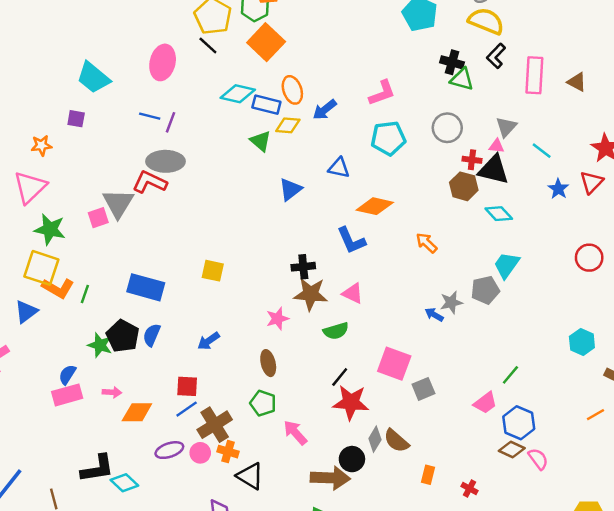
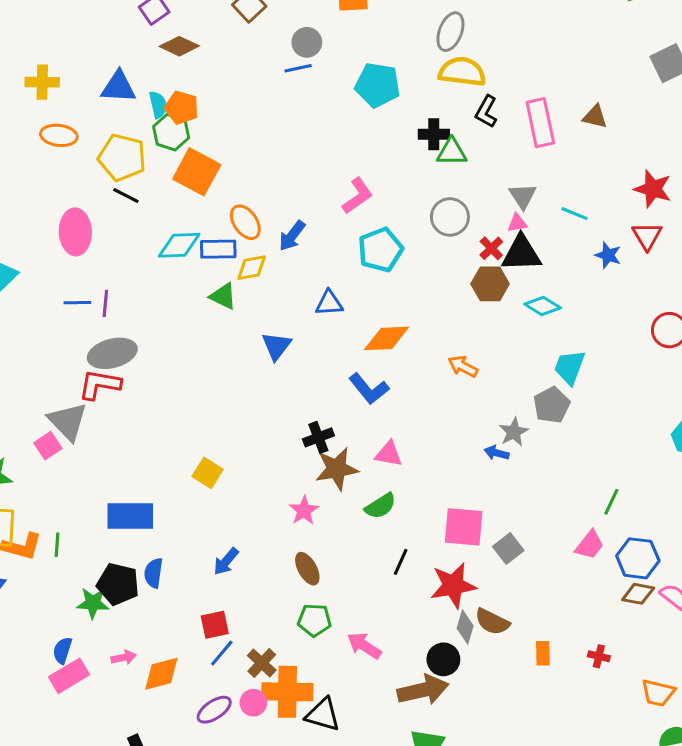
red cross: (472, 160) -> (491, 248), turned -36
yellow square: (213, 271) -> (208, 473), turned 35
red star: (351, 402) -> (453, 585), moved
brown cross: (215, 425) -> (262, 663), size x0.7
orange cross: (228, 452) -> (287, 692), size x1.8

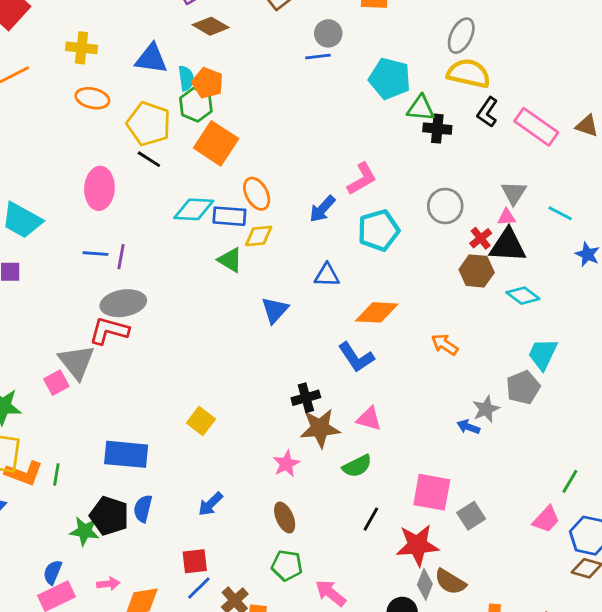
pink rectangle: (540, 123) -> (536, 127), turned -48
green triangle: (452, 152) -> (421, 108), moved
blue arrow: (292, 236) -> (322, 209), moved

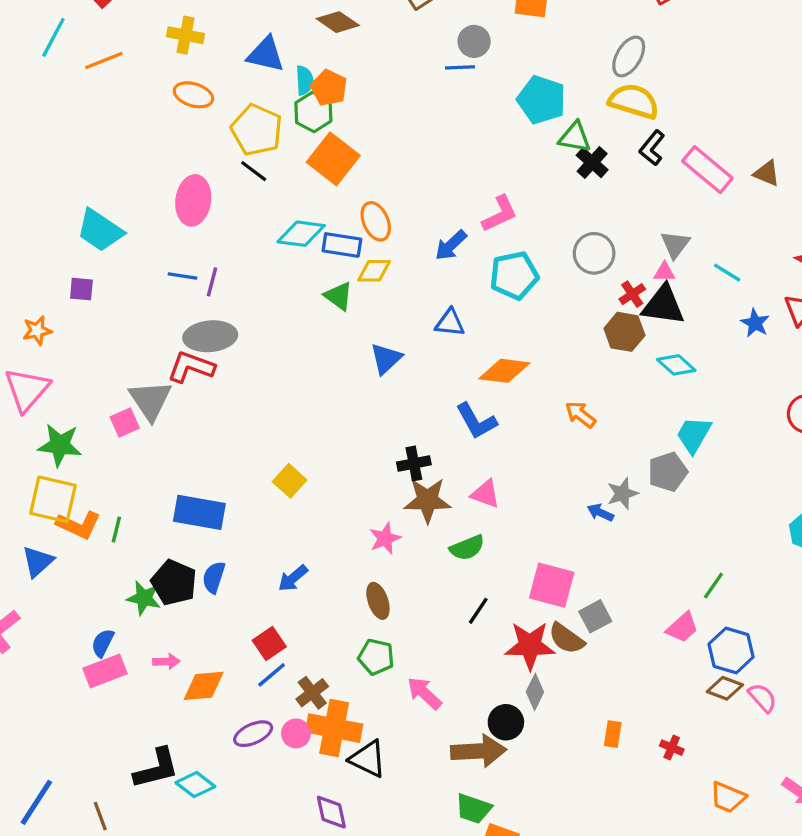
black cross: (437, 129) -> (592, 162), turned 32
red square: (195, 561) -> (269, 643), turned -32
brown semicircle: (450, 582) -> (566, 638), moved

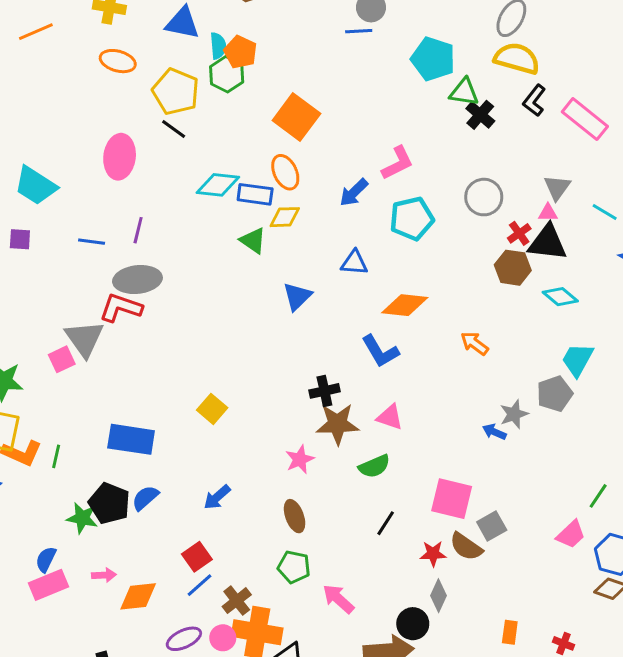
orange square: (333, 159) -> (296, 117), moved
blue line: (182, 276) -> (92, 242), moved
blue semicircle: (214, 577) -> (145, 498), turned 32
red star: (530, 645) -> (433, 554), size x0.6

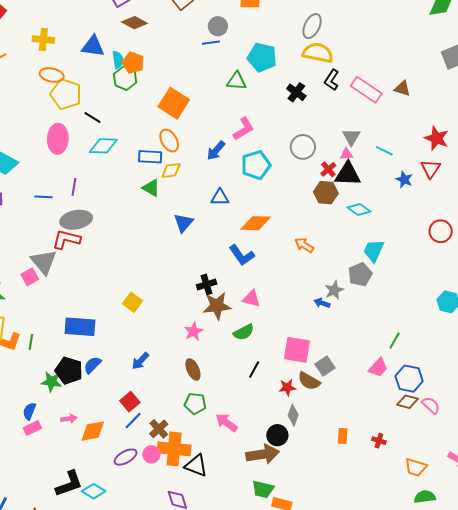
yellow pentagon: (176, 92) -> (66, 94), moved
green triangle: (464, 92) -> (236, 81), moved
cyan diamond: (218, 185) -> (103, 146), moved
pink rectangle: (49, 585) -> (32, 428), size x0.7

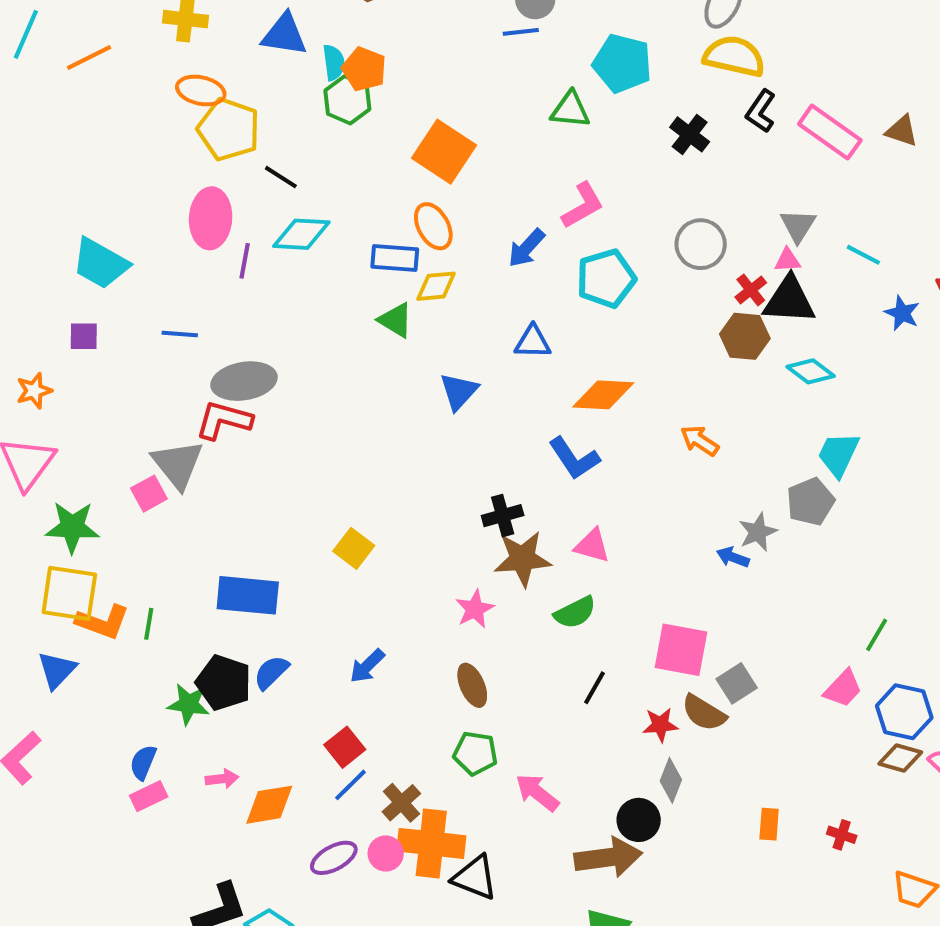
purple line: (74, 187) -> (245, 261), moved

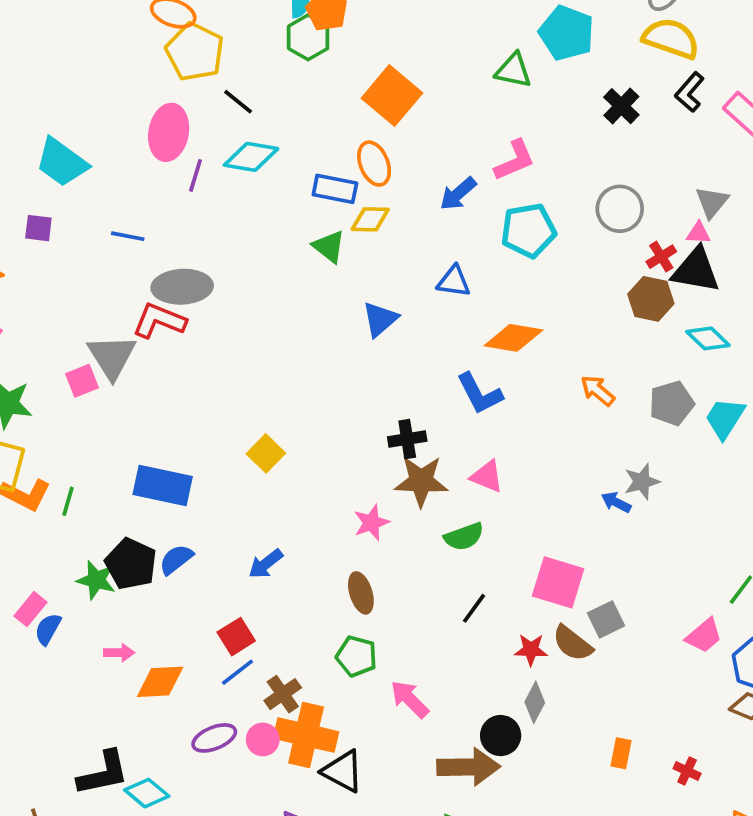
gray pentagon: (810, 502) -> (672, 403), moved
pink rectangle: (149, 796) -> (31, 609), moved, turned -32

